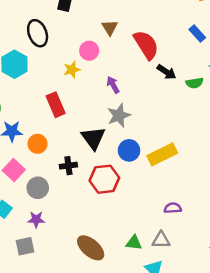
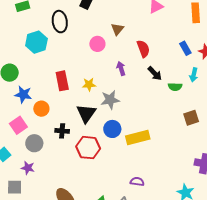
red semicircle: (146, 45) -> (143, 49), size x0.7
yellow star: (72, 70) -> (89, 84), moved
purple arrow: (113, 85) -> (121, 68), moved

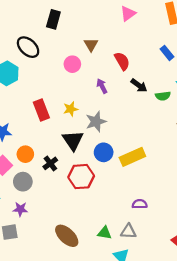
black ellipse: (60, 22) -> (28, 47), turned -30
orange circle: (41, 109) -> (25, 154), moved
black cross: (62, 131) -> (50, 163), turned -32

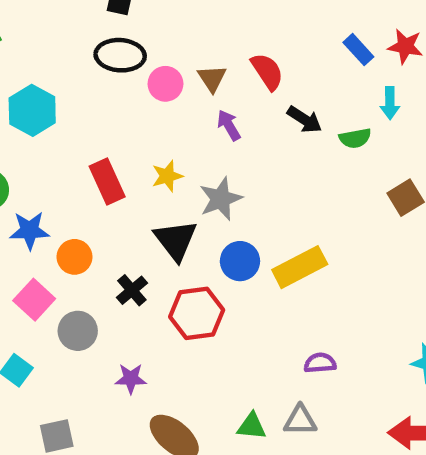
brown triangle: (91, 45) -> (212, 78), moved
black ellipse: (28, 47) -> (120, 55), moved, turned -35
orange circle: (25, 154) -> (75, 257), moved
purple star: (20, 209) -> (131, 378), moved

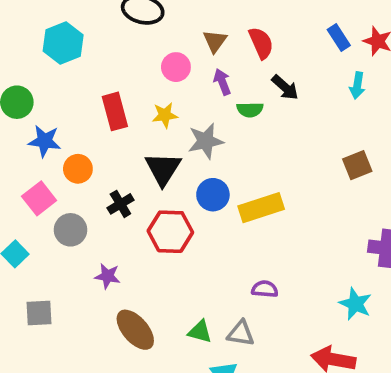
pink circle: (165, 84) -> (176, 67), moved
green semicircle: (355, 138) -> (250, 110), moved

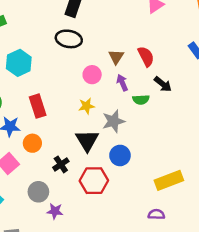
red rectangle: (115, 111) -> (38, 106), moved
yellow rectangle: (261, 208) -> (169, 180), moved
gray circle: (71, 230) -> (38, 192), moved

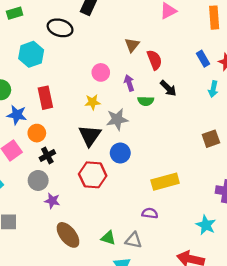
black ellipse: (69, 39) -> (60, 28), moved
brown triangle: (116, 57) -> (132, 45), moved
black cross: (61, 164) -> (47, 155), moved

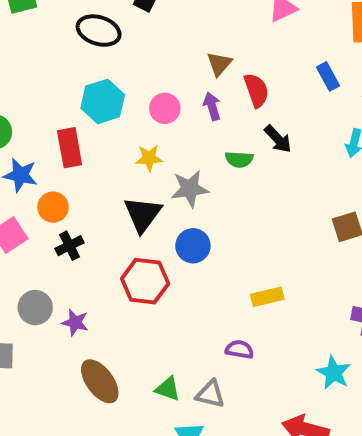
cyan hexagon: (31, 54) -> (103, 101), moved
blue rectangle: (203, 59) -> (328, 76), moved
purple arrow: (129, 83) -> (212, 106), moved
gray circle: (38, 180) -> (35, 308), moved
yellow rectangle: (165, 182) -> (267, 297), size x0.7

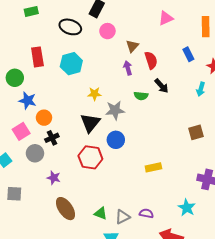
pink circle: (165, 108) -> (107, 31), moved
red rectangle: (70, 148) -> (37, 57), moved
gray circle: (35, 308) -> (35, 153), moved
purple semicircle: (239, 349) -> (146, 213), moved
gray triangle: (210, 394) -> (123, 217), turned -42

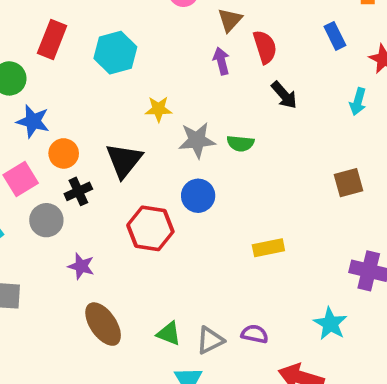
red rectangle: (37, 57) -> (52, 40), turned 30
green semicircle: (141, 96) -> (240, 143), moved
black triangle: (90, 123) -> (124, 160), moved

